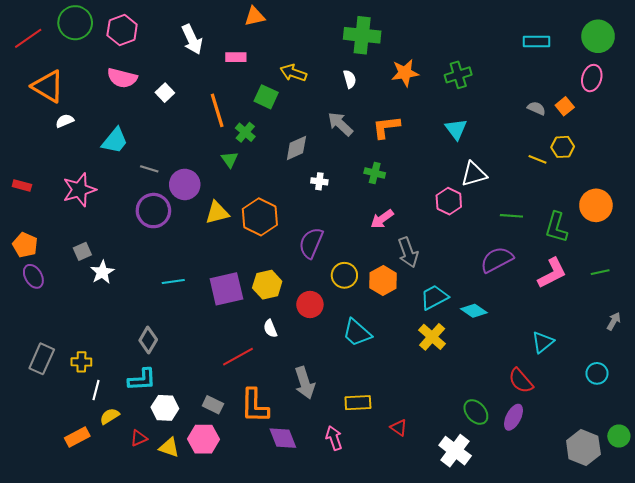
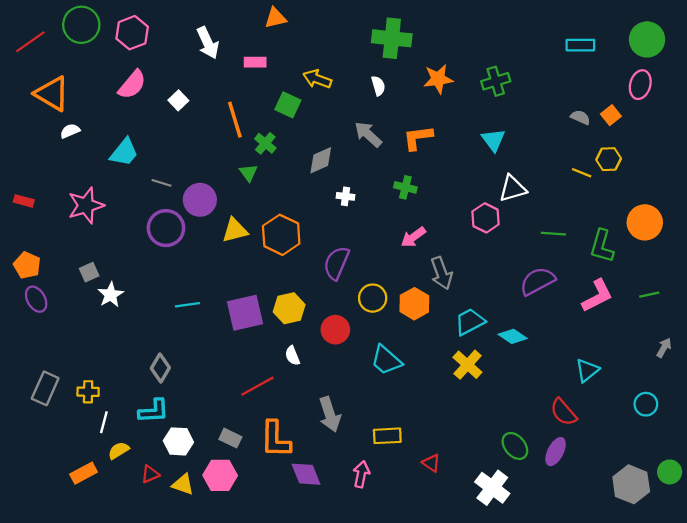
pink semicircle: (122, 78) -> (132, 85), turned -64
pink arrow: (334, 438) -> (361, 474), turned 30

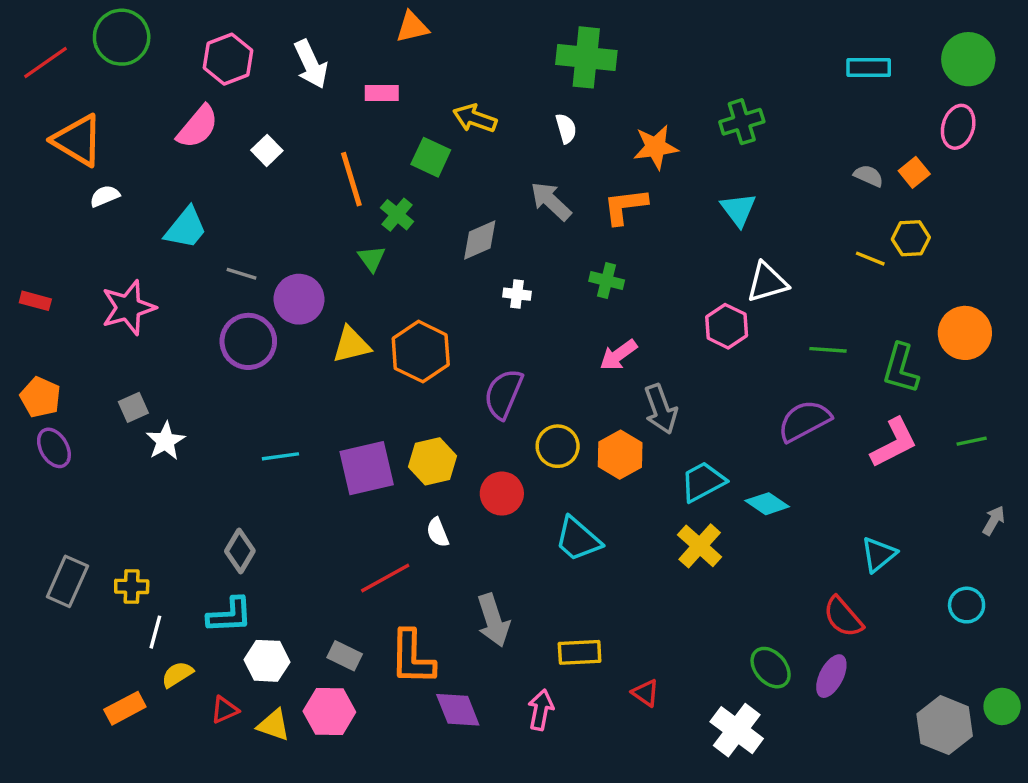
pink hexagon: (132, 33) -> (228, 59), moved
orange star: (438, 79) -> (656, 147), moved

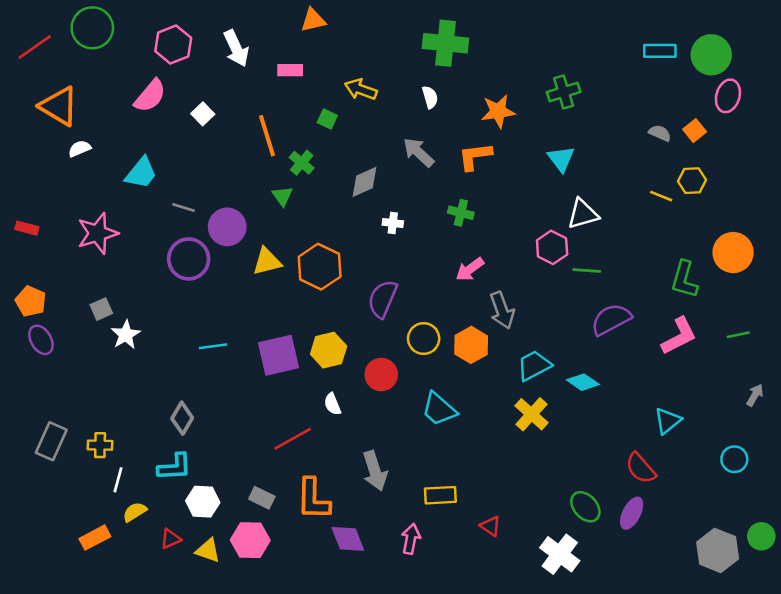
green circle: (968, 59) -> (711, 55), moved
green square: (431, 157) -> (327, 119), size x0.7
green line: (828, 350) -> (587, 270), moved

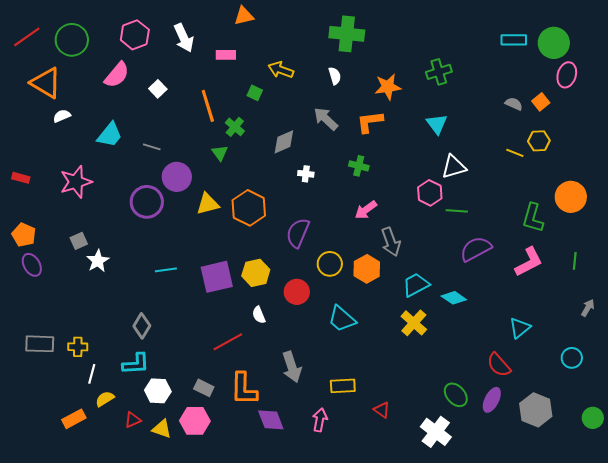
green circle: (92, 28) -> (72, 40), moved
gray line: (184, 208) -> (152, 147), moved
green line: (738, 335) -> (575, 261), turned -72
gray rectangle: (51, 441) -> (40, 344), turned 68
gray hexagon: (718, 550) -> (536, 410), moved

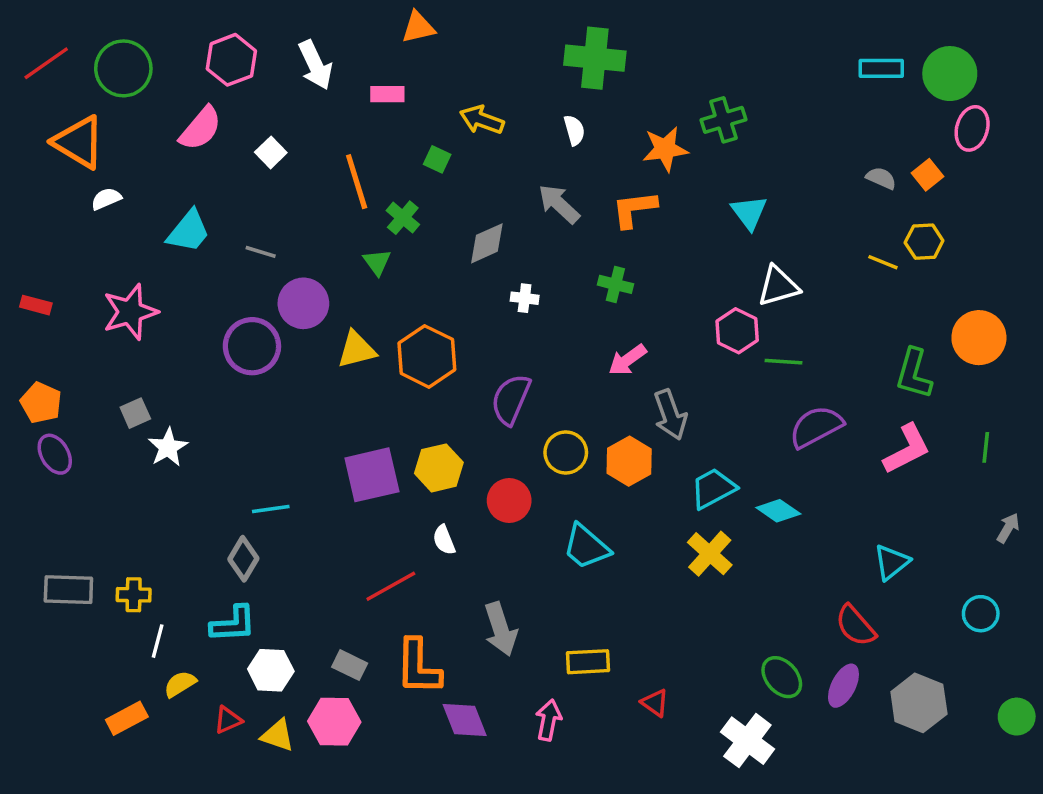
green cross: (439, 72) -> (723, 120), moved
cyan line: (166, 270) -> (271, 509), moved

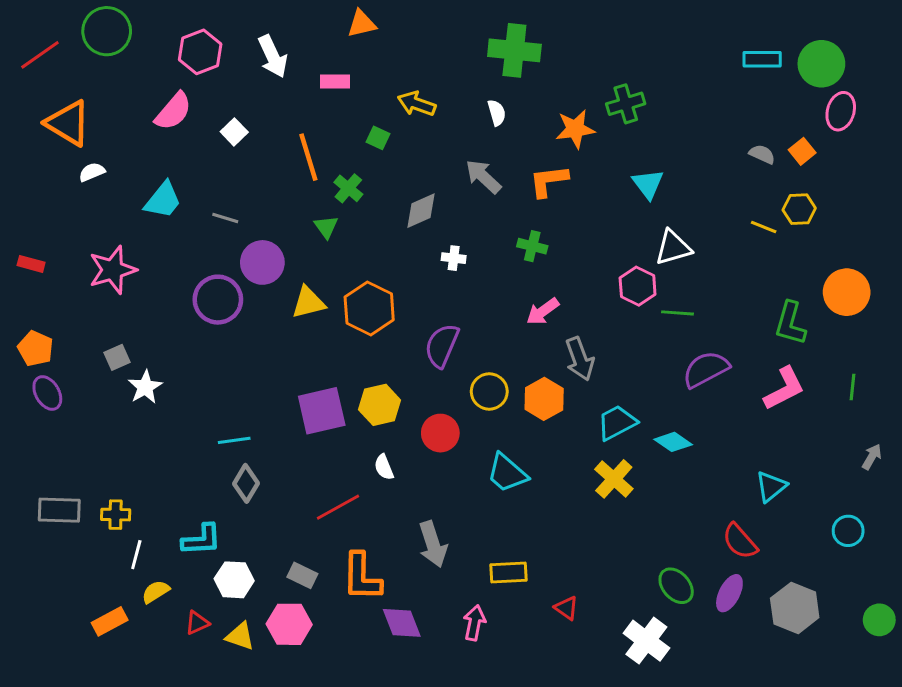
green circle: (123, 68) -> (107, 31), moved
gray diamond: (243, 559) -> (246, 483), moved

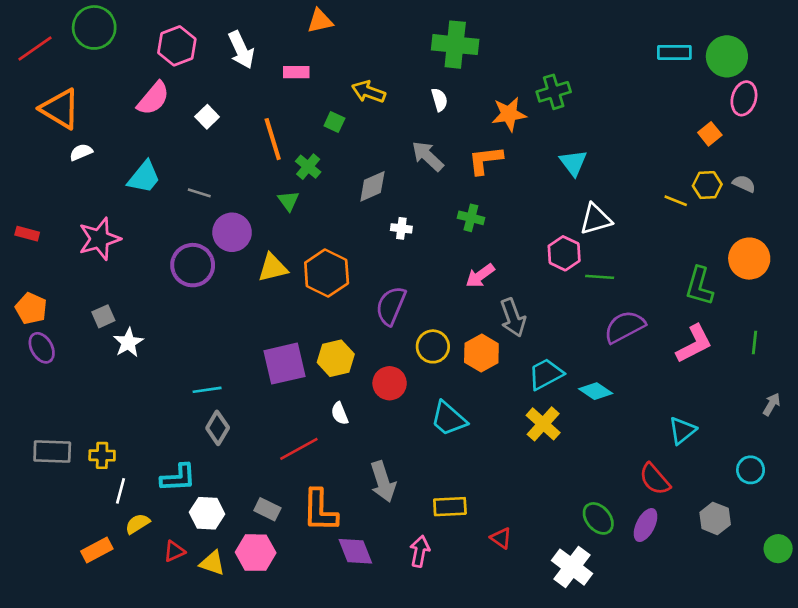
gray semicircle: (762, 154) -> (744, 184), moved
gray hexagon: (795, 608) -> (715, 518), moved, size x0.7

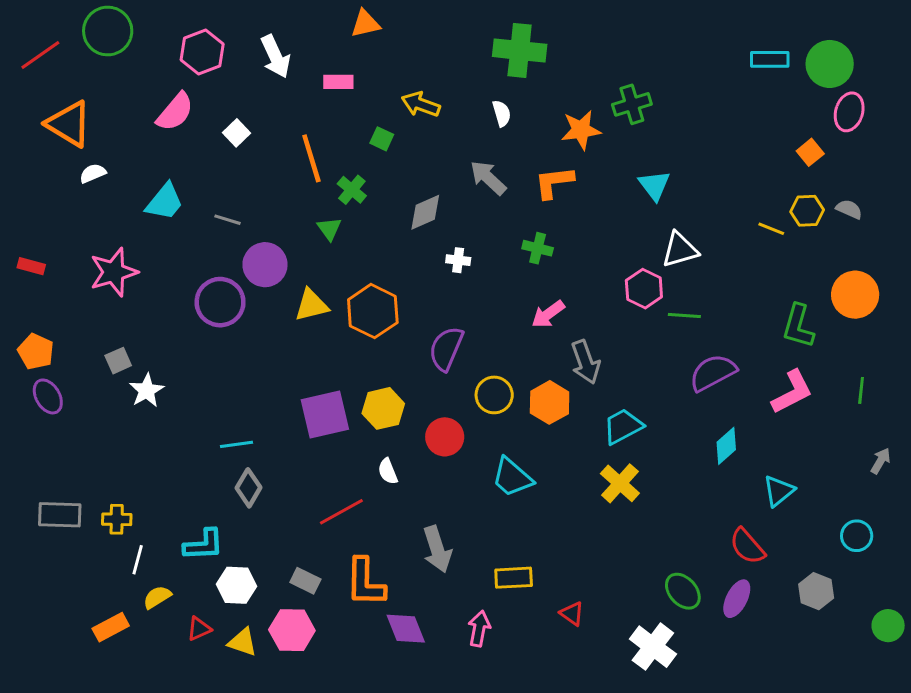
cyan diamond: (596, 391) -> (726, 446), moved, turned -76

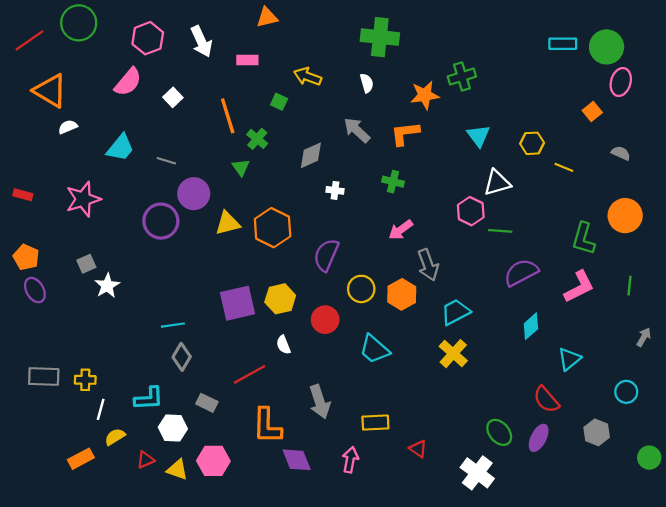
yellow hexagon: (807, 211) -> (532, 143), moved
gray rectangle: (305, 581) -> (207, 403), moved

